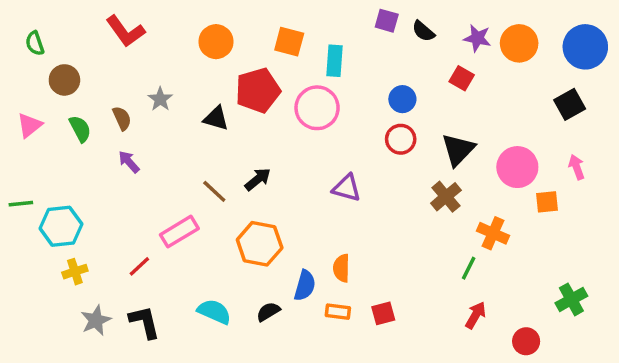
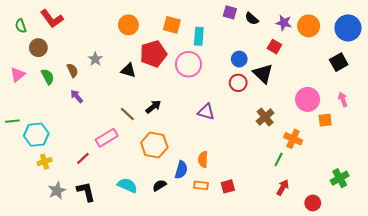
red L-shape: (125, 31) -> (52, 19), moved
black triangle: (458, 150) -> (263, 74), moved, turned -30

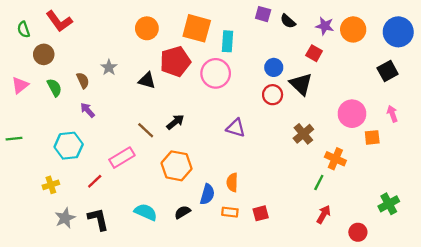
orange square: (172, 25) -> (197, 28), size x1.4
cyan hexagon: (36, 135) -> (69, 146), moved

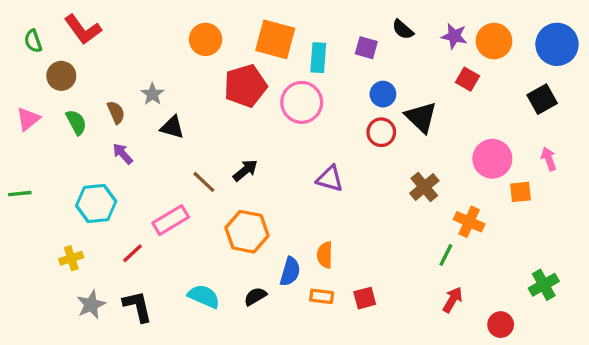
purple square: (263, 14) -> (366, 48), moved
red square: (314, 53) -> (467, 79), moved
black triangle: (147, 80) -> (172, 127), moved

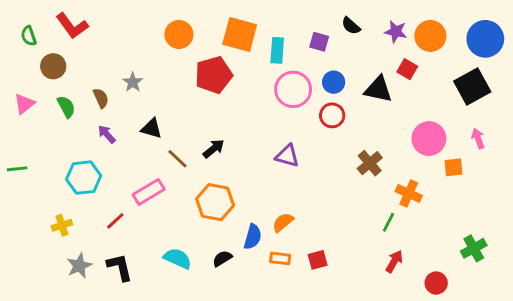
black square: (542, 99) -> (472, 87), size x1.4
pink circle: (302, 102) -> (293, 89), moved
black triangle: (421, 117) -> (378, 89), moved, turned -32
black triangle: (172, 127) -> (151, 128), moved
orange semicircle: (325, 255) -> (283, 222), turned 50

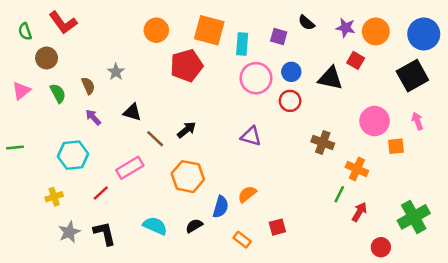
brown cross: (370, 163) -> (323, 142), turned -30
green cross: (474, 248) -> (414, 217), size x1.4
orange rectangle: (280, 258) -> (242, 240), moved, turned 30
red arrow: (394, 261) -> (359, 212), moved

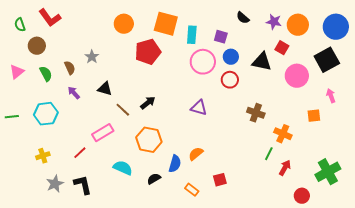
purple square: (279, 37) -> (221, 37), moved
pink circle: (375, 121) -> (297, 76), moved
cyan hexagon: (73, 155) -> (46, 114), moved
cyan semicircle: (155, 226) -> (123, 168), moved

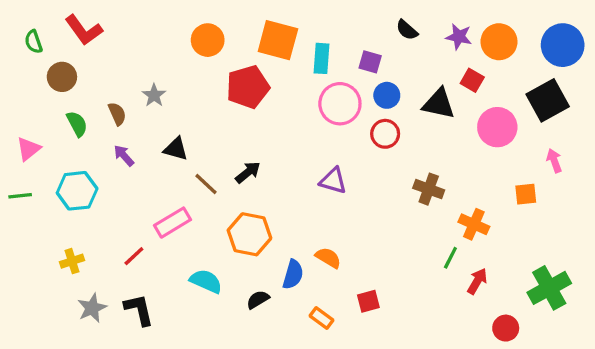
pink triangle: (17, 72) -> (28, 149), moved
orange semicircle: (196, 154) -> (328, 258), turned 70

